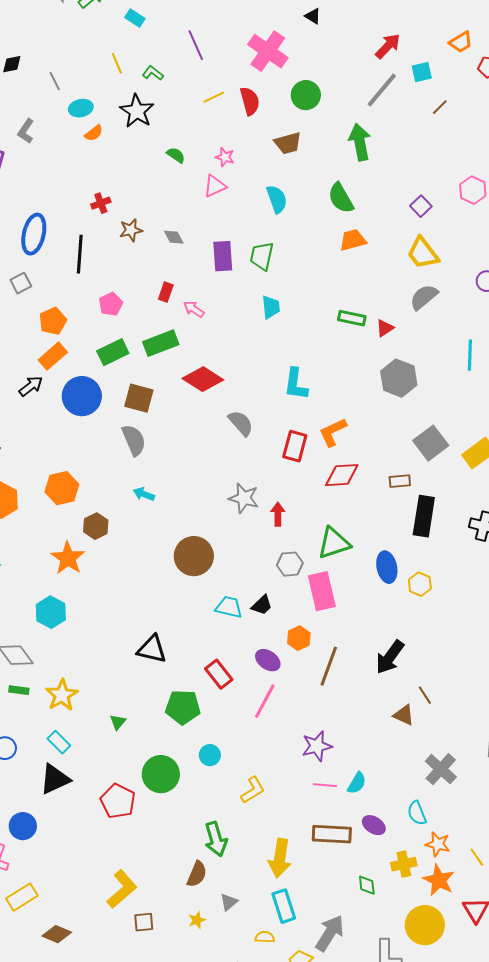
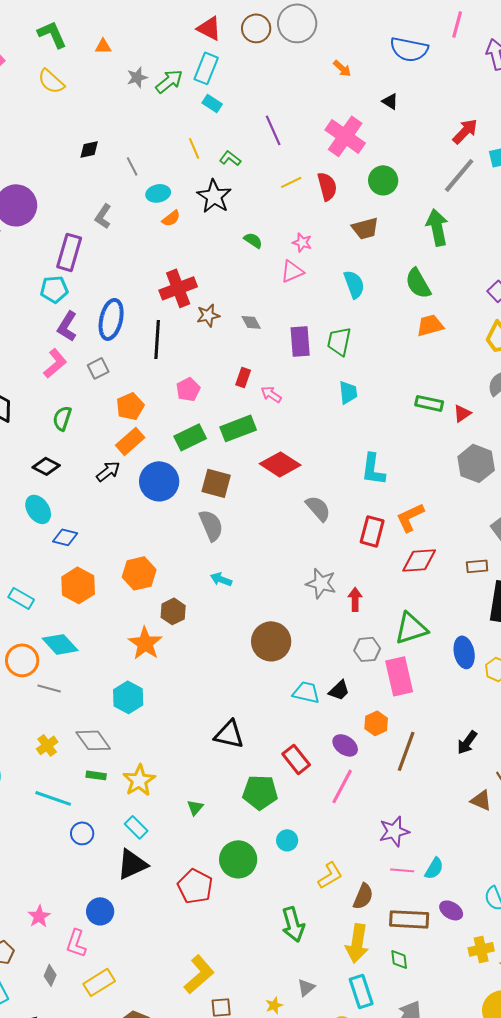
red cross: (101, 203) -> (178, 288), size x1.8
black arrow: (390, 657) -> (467, 742), size x0.7
brown semicircle: (197, 874) -> (363, 896), moved
green diamond: (367, 885) -> (399, 959), moved

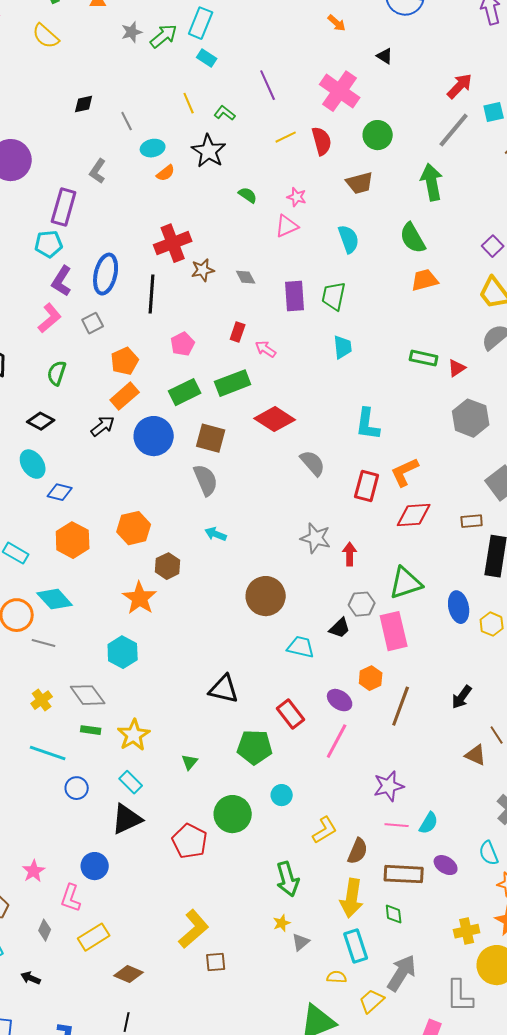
black trapezoid: (339, 690) -> (340, 628), moved
yellow cross: (481, 949) -> (467, 931), moved
yellow star: (274, 1005) -> (282, 923), moved

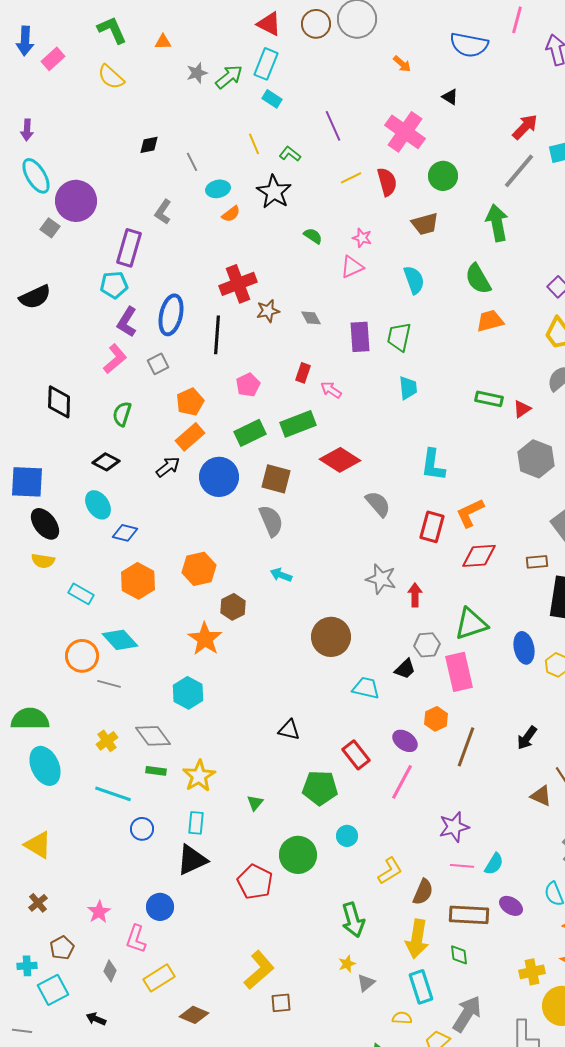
black triangle: (224, 689) -> (289, 730), size x0.7
cyan rectangle: (131, 782) -> (196, 823), turned 50

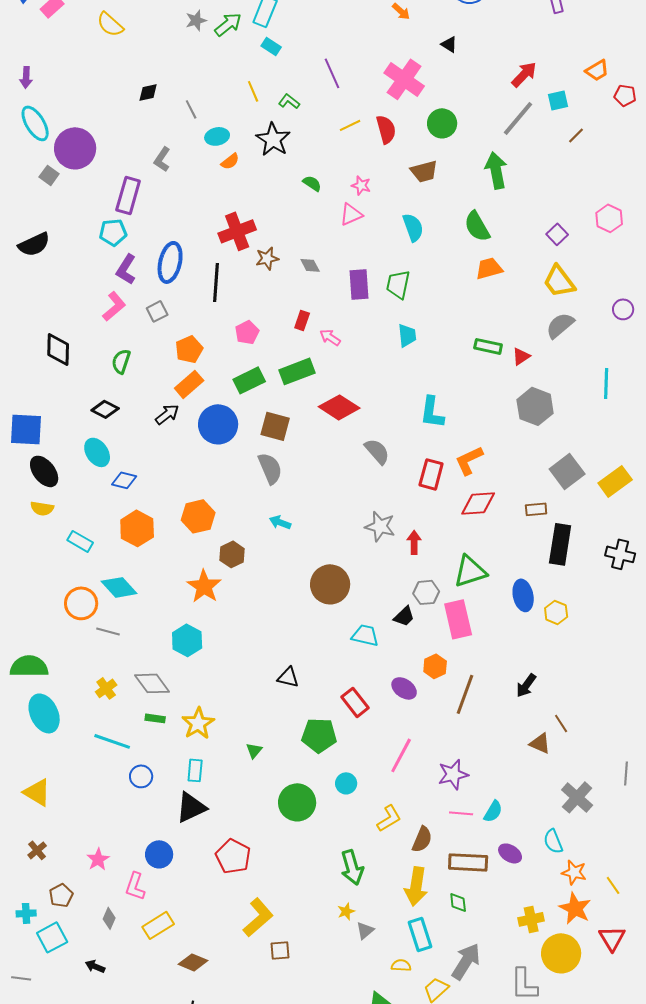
pink line: (402, 782) -> (401, 755), moved
red pentagon: (255, 882) -> (233, 856), moved

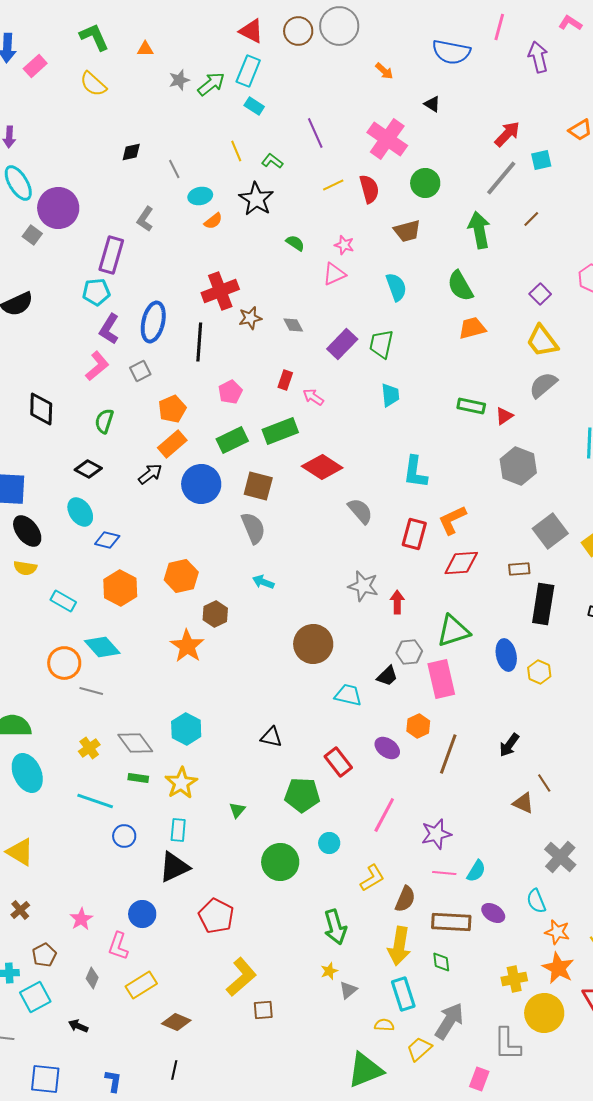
brown line: (576, 135) -> (531, 219), moved
purple rectangle: (359, 284) -> (342, 344), turned 48
cyan hexagon: (187, 640) -> (186, 729), moved

